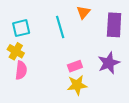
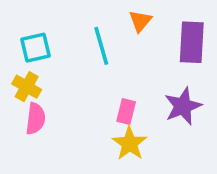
pink rectangle: (75, 66) -> (126, 112), turned -56
yellow star: (77, 85) -> (130, 143), turned -30

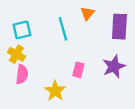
yellow star: (130, 143) -> (55, 91), moved

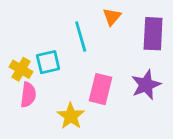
cyan square: (22, 30) -> (48, 62), moved
pink rectangle: (78, 70) -> (101, 89), size x1.5

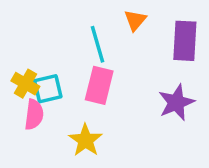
cyan square: (48, 62) -> (48, 89), moved
pink rectangle: (101, 89) -> (99, 85), moved

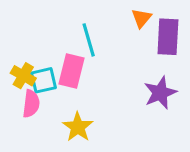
orange triangle: (135, 20) -> (141, 18), moved
pink rectangle: (99, 85) -> (71, 71), moved

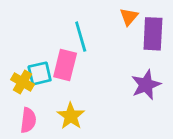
yellow cross: (23, 76) -> (23, 82), moved
pink semicircle: (31, 104) -> (28, 120), moved

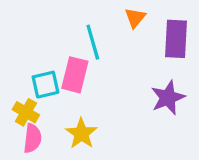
orange triangle: (129, 17) -> (135, 18), moved
yellow cross: (23, 82) -> (26, 112), moved

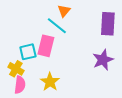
orange triangle: (135, 18) -> (64, 11), moved
cyan line: (93, 42) -> (57, 26), turned -35

